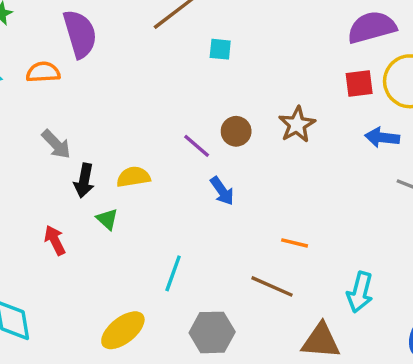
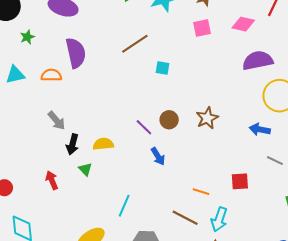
red square: (359, 83) -> (240, 181), moved
cyan arrow: (360, 292) -> (219, 219), moved

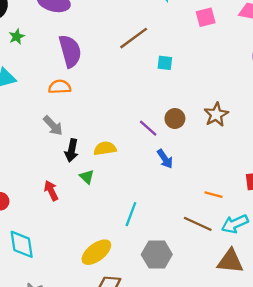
orange semicircle: (51, 75) -> (60, 87), moved
cyan arrow: (219, 219) -> (235, 224), turned 50

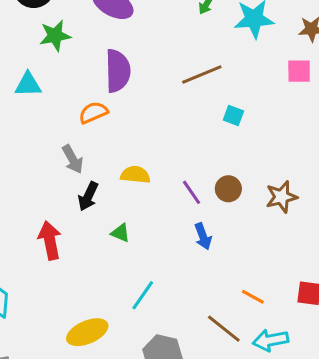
green star: (17, 37) -> (55, 36), size x1.5
orange semicircle: (60, 87) -> (93, 112), turned -35
yellow semicircle: (105, 148) -> (135, 175), moved
green triangle: (87, 177) -> (120, 233), moved, turned -35
red arrow: (51, 191) -> (50, 240), size x1.4

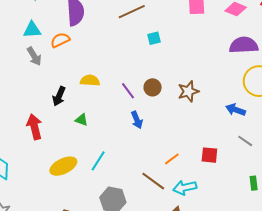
cyan triangle: (28, 84) -> (32, 30), moved
cyan square: (233, 116) -> (154, 38), turned -32
gray arrow: (73, 159) -> (34, 56), moved
orange line: (253, 297) -> (172, 159), turned -63
yellow ellipse: (87, 332) -> (63, 166), moved

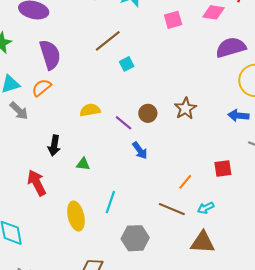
cyan square: (154, 38) -> (127, 64), moved
yellow semicircle: (90, 81) -> (90, 110), moved
yellow ellipse: (63, 166) -> (76, 216), turned -64
cyan arrow: (185, 188) -> (206, 208), size x0.7

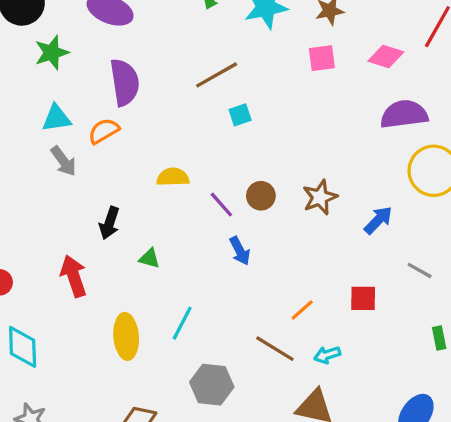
blue arrow: (238, 116) -> (378, 220), moved, turned 120

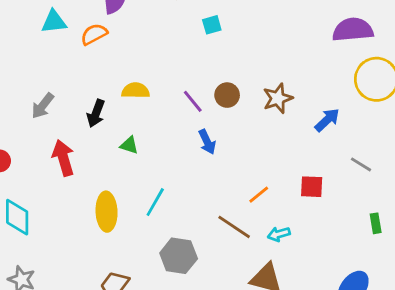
gray arrow: (64, 161) -> (43, 106), moved, turned 72
yellow semicircle: (173, 177) -> (136, 91), moved

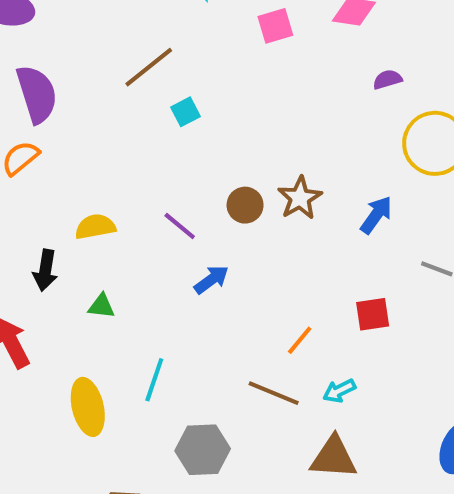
purple semicircle: (353, 30) -> (387, 79), size x0.5
brown circle: (227, 95) -> (245, 205), moved
blue arrow: (207, 142) -> (211, 280), turned -90

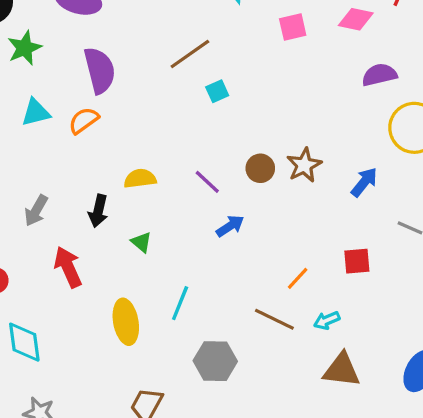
purple semicircle: (387, 79) -> (379, 75), size x1.5
green triangle: (101, 306) -> (141, 242), turned 30
brown triangle: (333, 458) -> (342, 370), moved

